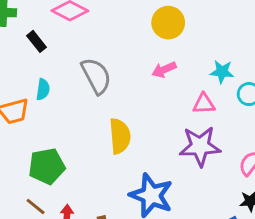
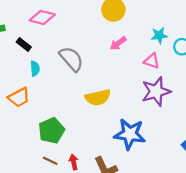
cyan semicircle: (43, 89) -> (35, 68), moved
pink triangle: (204, 104) -> (152, 61), turned 35
yellow semicircle: (120, 136) -> (98, 97), turned 95

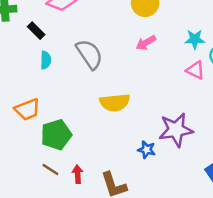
pink triangle: (152, 61) -> (195, 70), moved
purple star: (156, 91) -> (176, 130), moved
orange trapezoid: (19, 97) -> (27, 109), moved
blue star: (130, 134) -> (147, 150), size x0.5

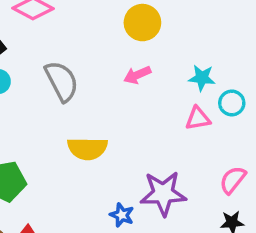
pink triangle: (195, 70) -> (198, 118), turned -42

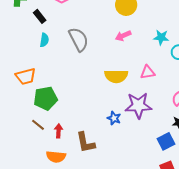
pink triangle: (198, 118) -> (148, 72), moved
yellow semicircle: (87, 149) -> (116, 76), moved

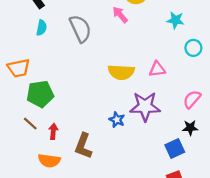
pink arrow: (123, 36) -> (120, 15), moved, turned 70
cyan star: (161, 37) -> (176, 20), moved
brown L-shape: (85, 143) -> (83, 146), turned 30

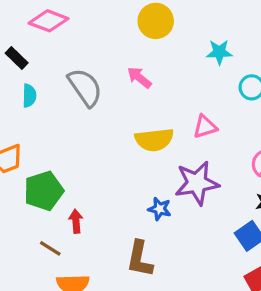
pink arrow: (120, 15) -> (139, 78), moved
brown line: (30, 124) -> (50, 248), moved
red arrow: (53, 131) -> (76, 221), moved
brown L-shape: (83, 146) -> (140, 259), moved

